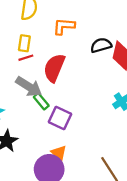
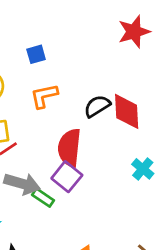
red semicircle: (54, 68) -> (69, 148), moved
purple square: (60, 118) -> (67, 177), moved, turned 30

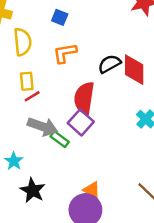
blue square: (36, 54) -> (60, 17), turned 35

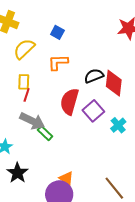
yellow semicircle: (23, 42) -> (24, 49), turned -135
red line: (32, 96) -> (27, 95), turned -48
purple square: (81, 122) -> (93, 111), moved

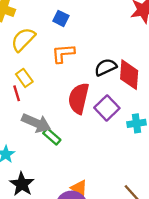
yellow rectangle: (24, 82) -> (24, 78), turned -35
red line: (27, 95) -> (17, 93), moved, turned -32
cyan cross: (118, 125) -> (136, 123), turned 35

